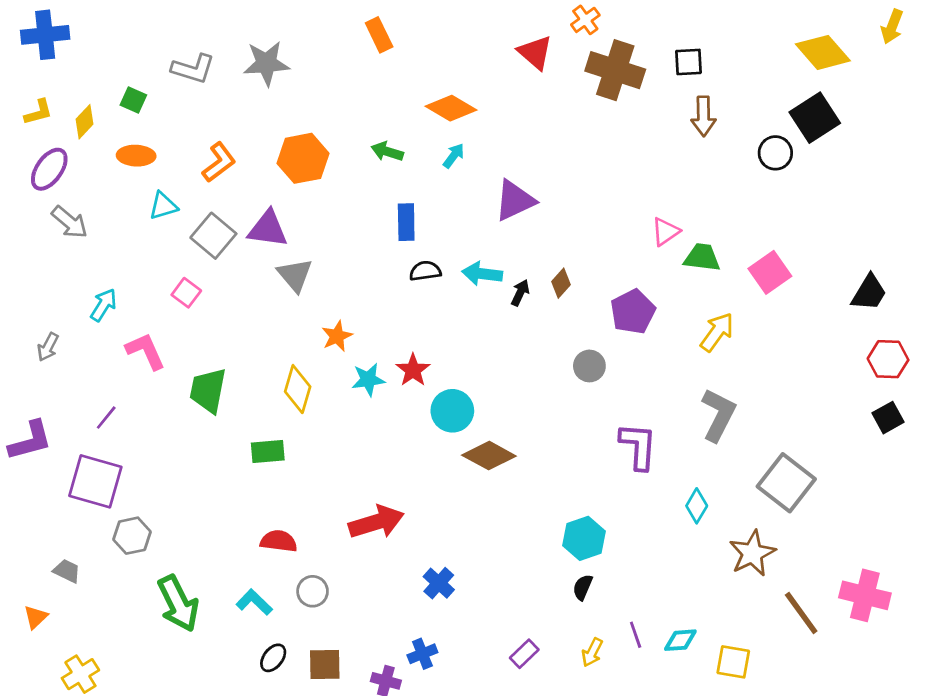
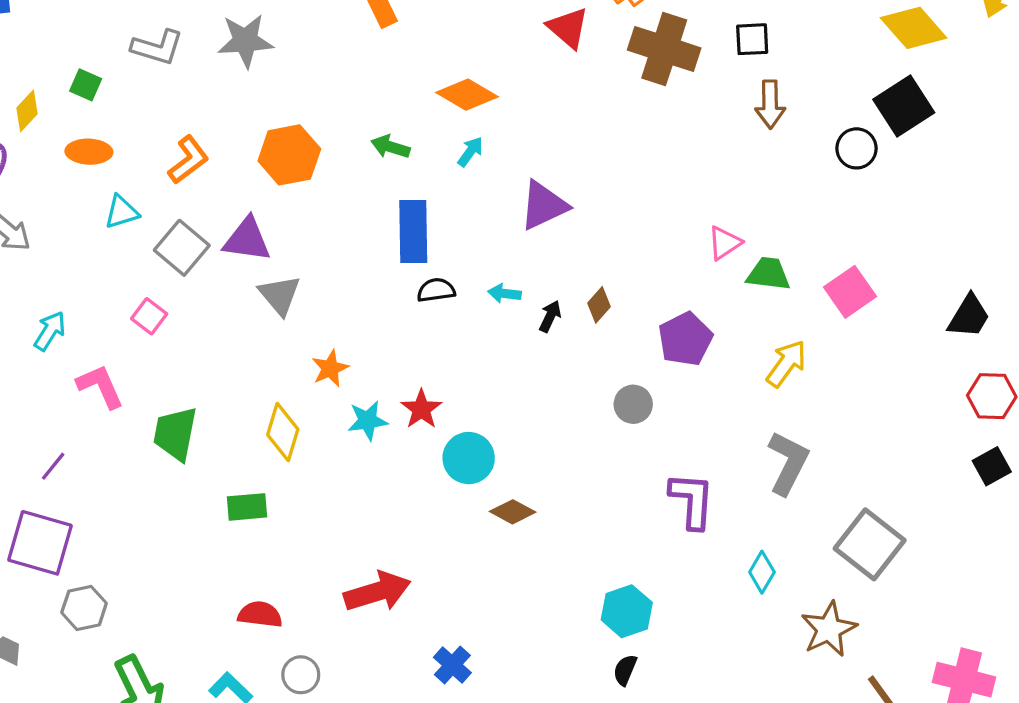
blue rectangle: (406, 222) -> (413, 232), size x1.4
cyan arrow: (482, 274) -> (504, 293), size x0.7
brown diamond: (489, 456) -> (513, 512), size x0.7

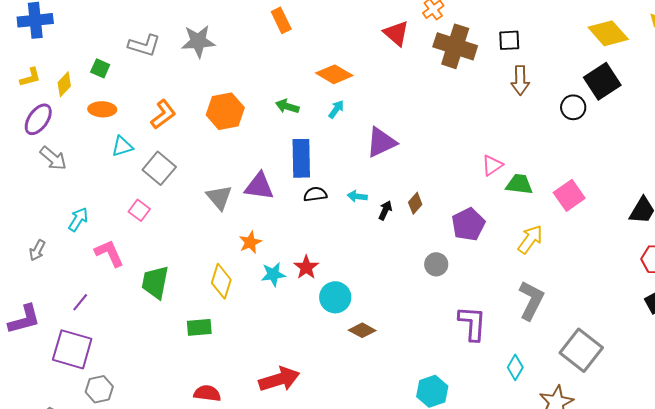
purple triangle: (247, 240) -> (259, 186), moved

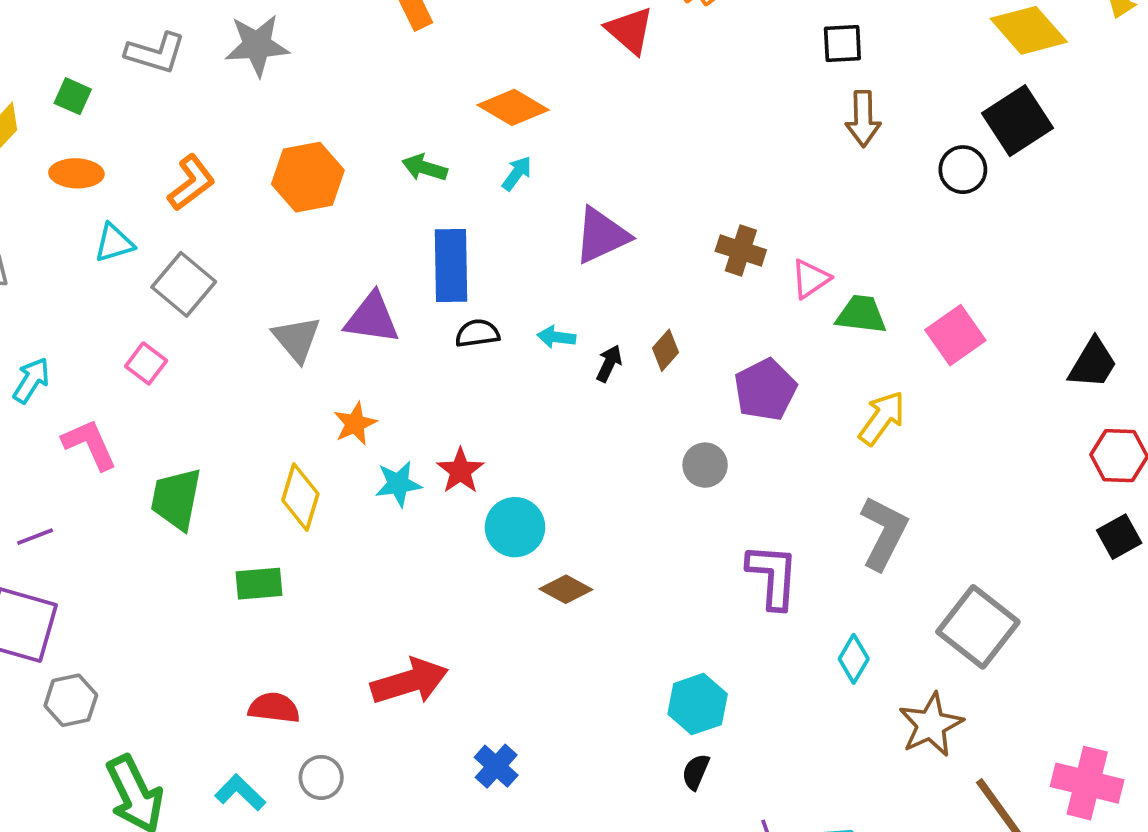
brown cross: (455, 46) -> (741, 250), moved, size x0.6
purple line: (80, 302) -> (35, 537), turned 30

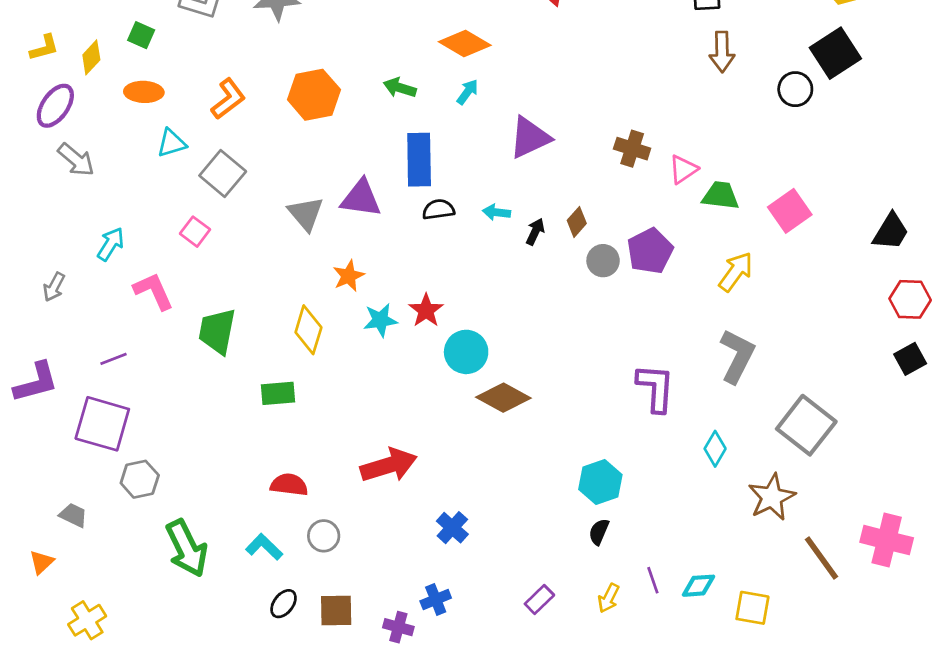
gray circle: (705, 465) -> (603, 261), moved
brown diamond: (566, 589) -> (503, 398), size x1.4

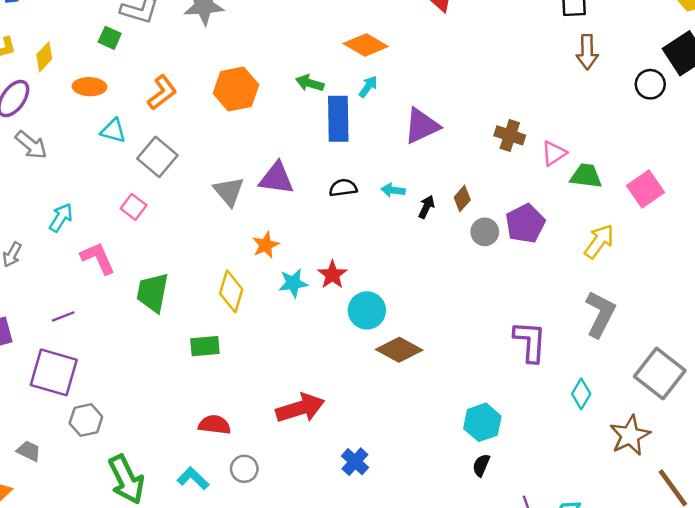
green square: (141, 35) -> (110, 38), moved
cyan triangle: (172, 143) -> (113, 131), turned 32
blue rectangle: (419, 160) -> (338, 119), moved

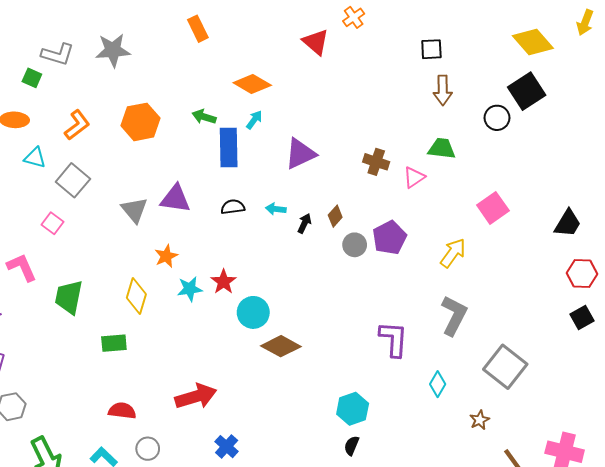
green trapezoid: (586, 176) -> (442, 149), moved
brown star: (630, 435) -> (480, 420), size x0.6
blue cross: (355, 462) -> (227, 447), moved

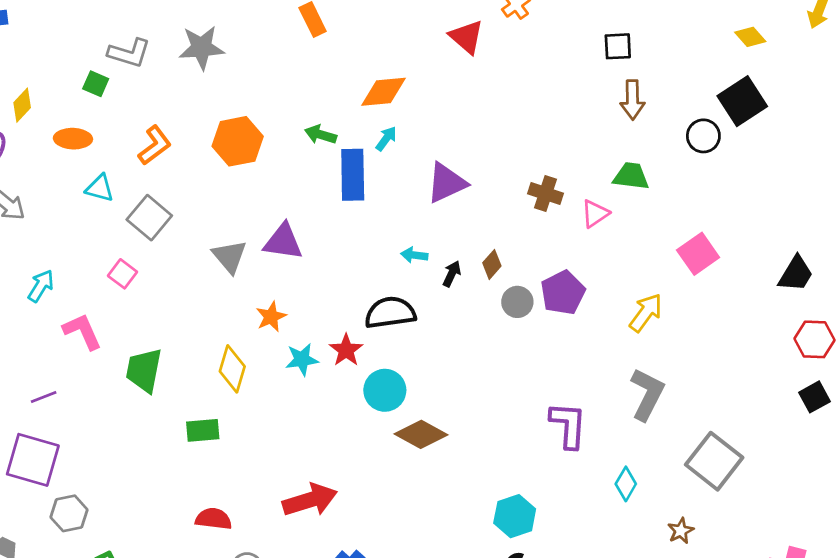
yellow diamond: (533, 42) -> (750, 37), size x0.6
orange diamond: (252, 84) -> (384, 92), turned -36
black semicircle: (233, 207) -> (390, 313), moved, size x1.6

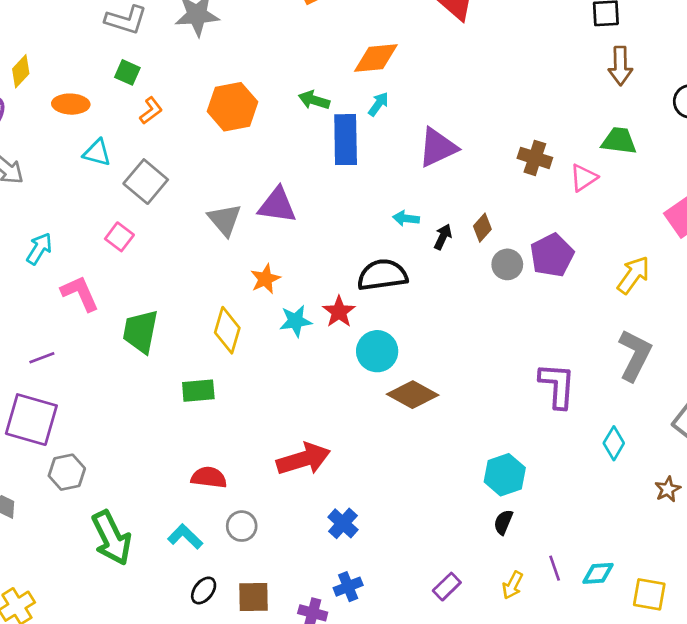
green square: (96, 84) -> (127, 72), moved
orange L-shape: (155, 145) -> (151, 111), size x0.7

